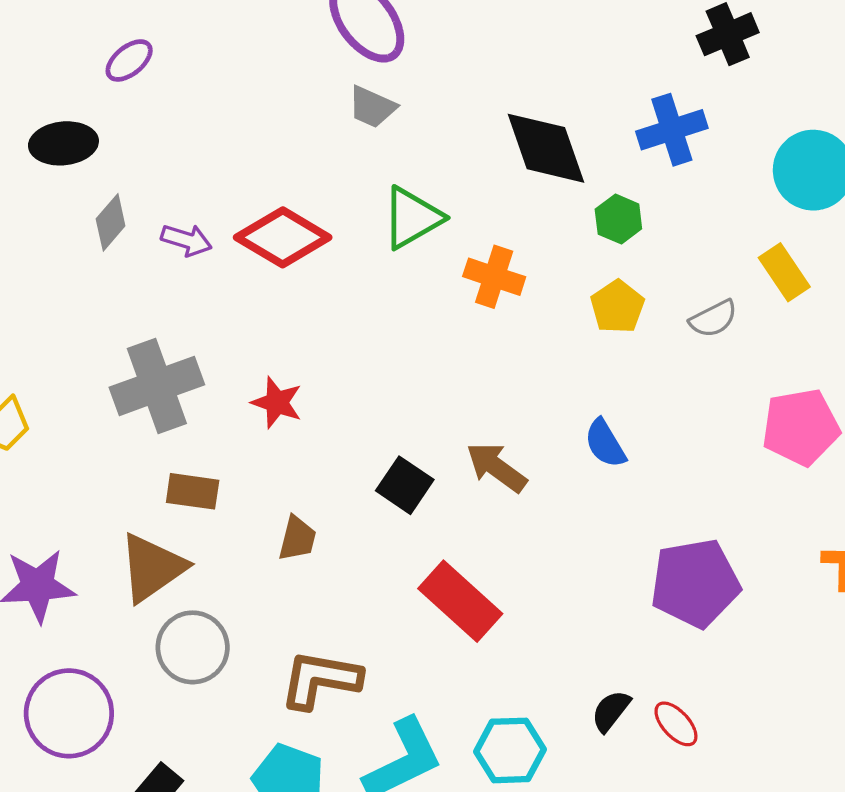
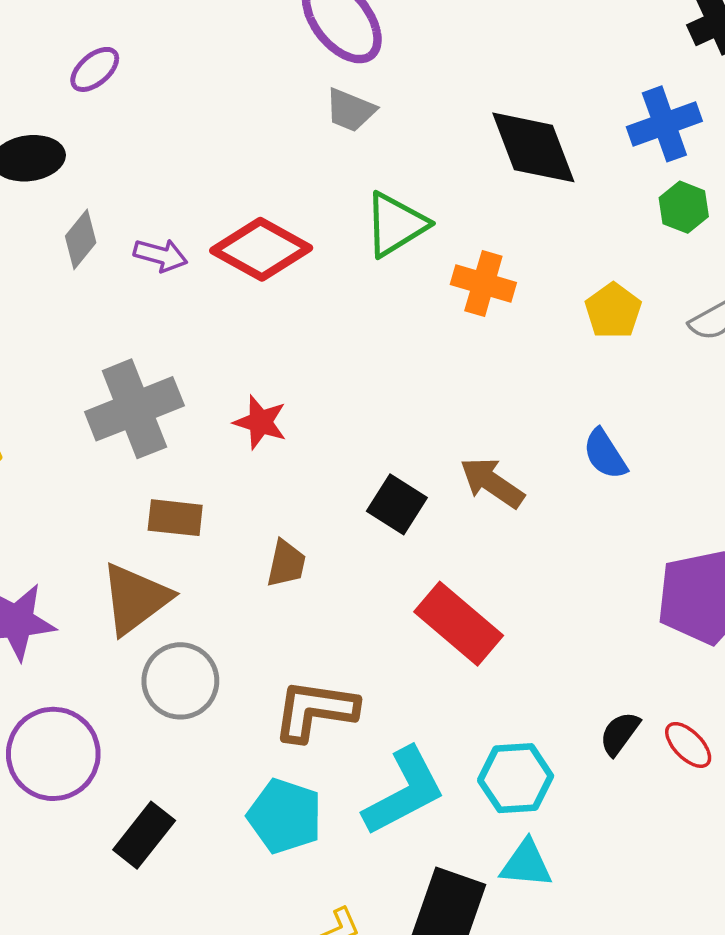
green hexagon: (618, 219) -> (684, 207), moved

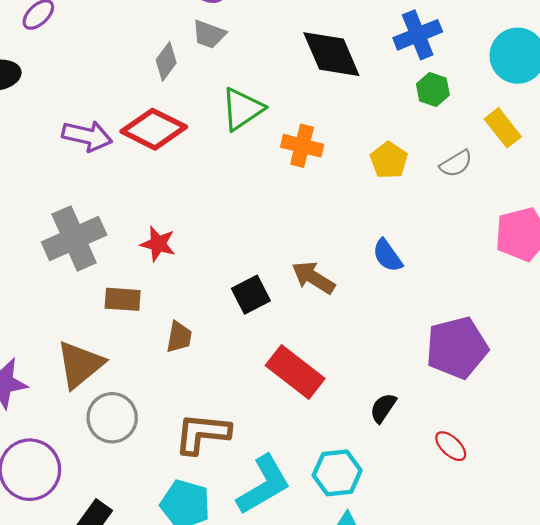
gray diamond: (81, 239) -> (166, 61), moved
purple arrow: (161, 255) -> (87, 136), size x1.4
black square: (397, 504) -> (251, 295), turned 33
brown rectangle: (175, 518) -> (123, 299), moved
black semicircle: (620, 734) -> (383, 408), moved

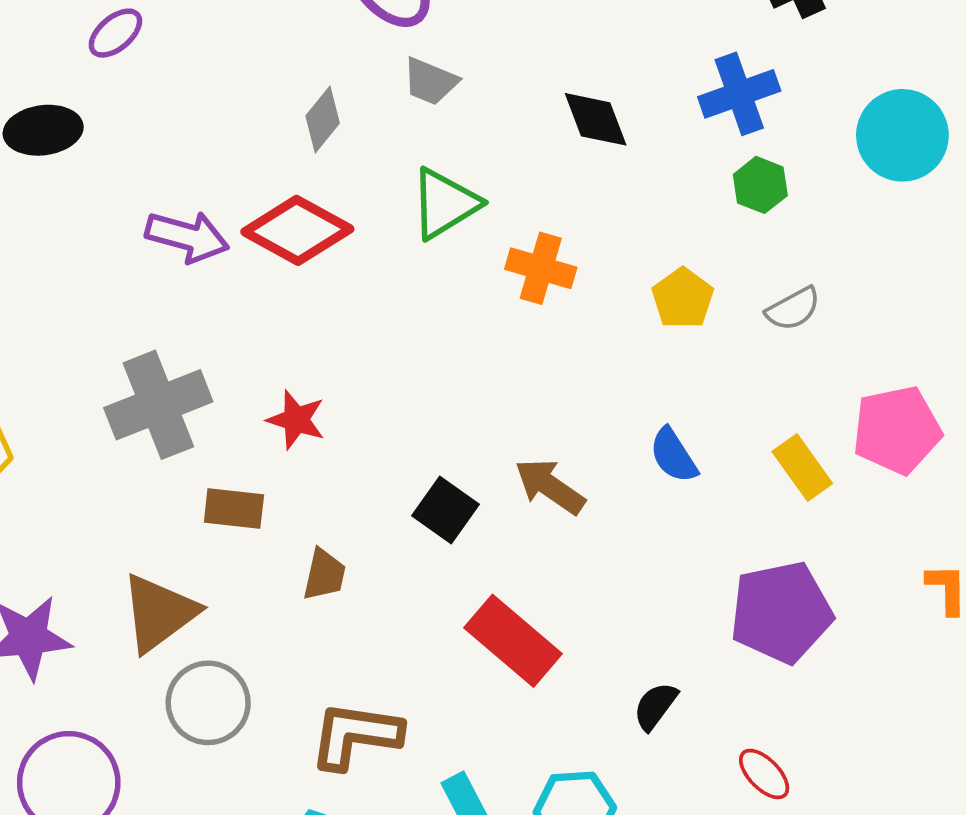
gray trapezoid: (209, 34) -> (430, 81), moved
black diamond: (331, 54) -> (596, 119), size x0.7
yellow rectangle: (503, 128) -> (802, 468), moved
black square: (251, 295) -> (445, 510), turned -30

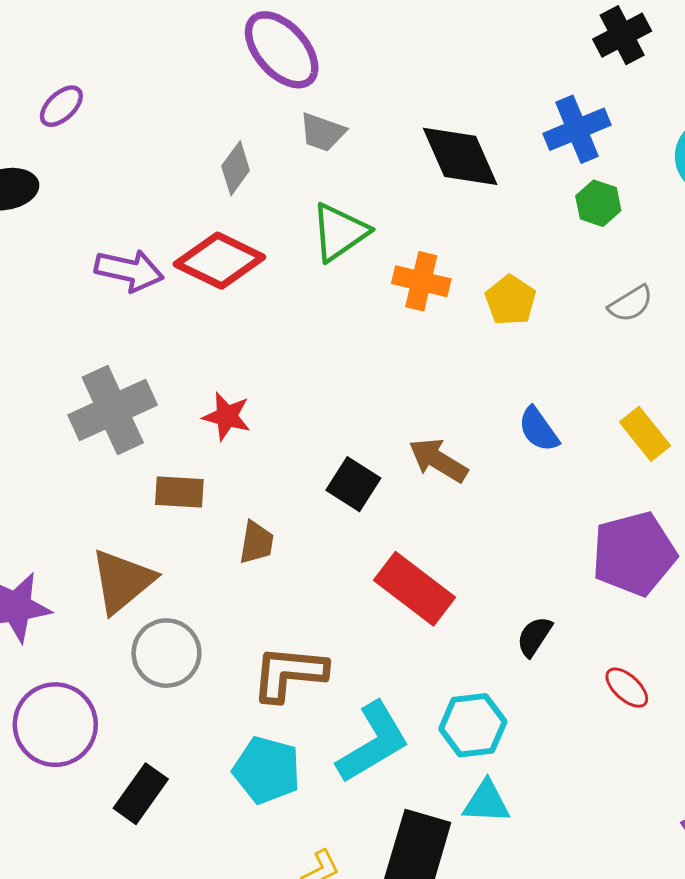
black diamond: (596, 119) -> (460, 156), size x1.4
yellow pentagon: (683, 298) -> (510, 300), moved

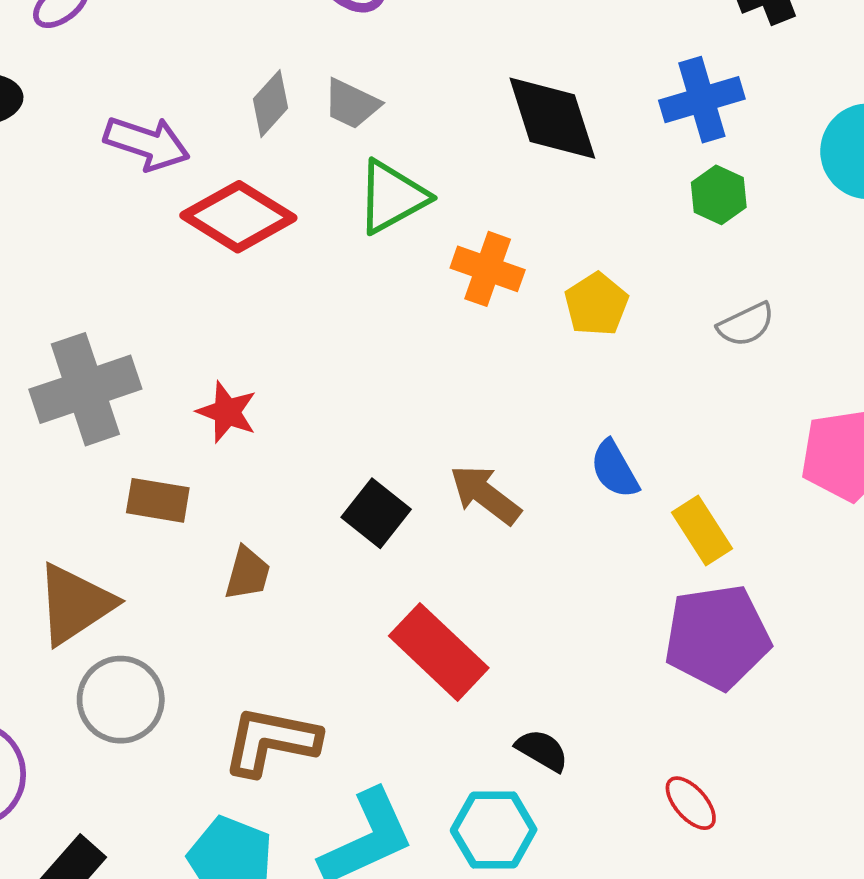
gray trapezoid: (322, 132) -> (352, 104), moved
purple arrow: (129, 270) -> (147, 143), moved
yellow rectangle: (645, 434) -> (702, 530), moved
black semicircle: (534, 636) -> (542, 750), moved, turned 81

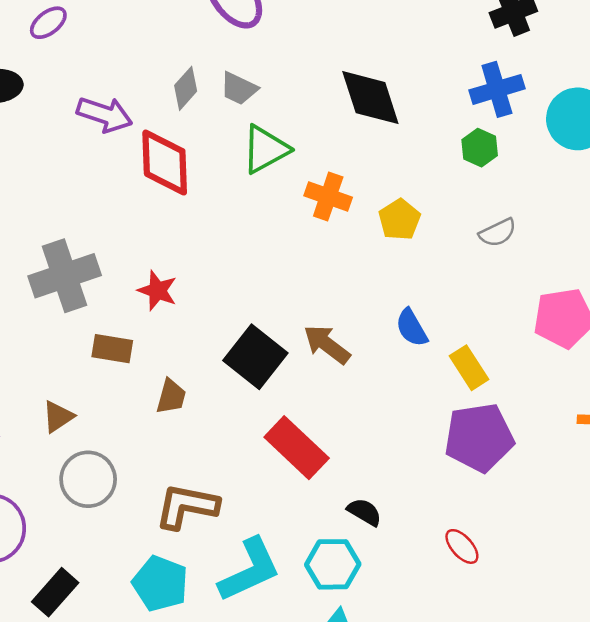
blue cross: (702, 100) -> (497, 89), moved
red diamond: (238, 217) -> (165, 163), turned 56
black square: (376, 513) -> (255, 357), size x1.4
brown triangle: (75, 604) -> (58, 417), size x0.6

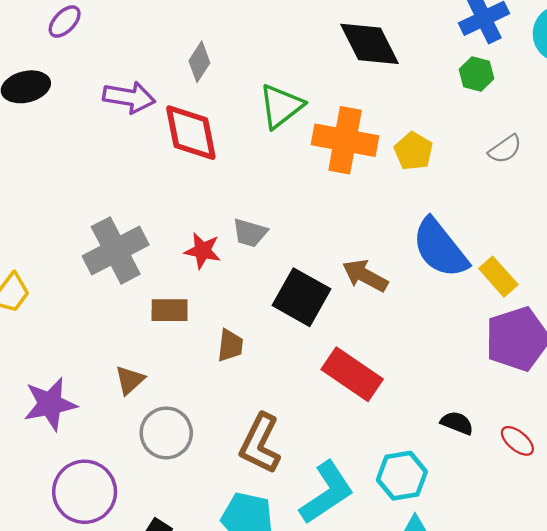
gray trapezoid: (239, 88) -> (250, 233), moved
orange cross: (328, 196) -> (345, 140), size x1.5
blue semicircle: (412, 328) -> (440, 248), size x1.8
brown L-shape: (187, 506) -> (260, 444), turned -66
black semicircle: (364, 512) -> (457, 423), moved

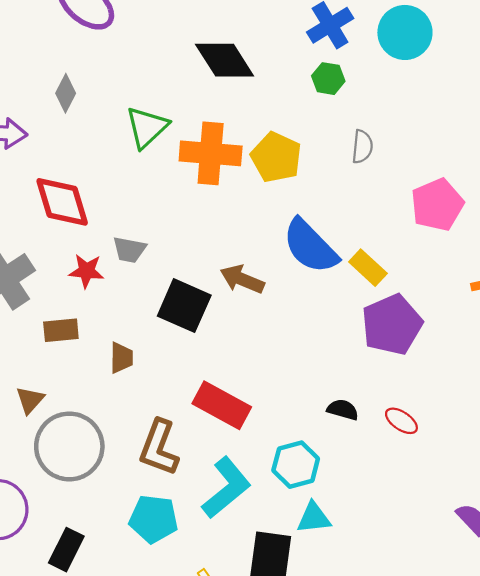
red diamond: (191, 133) -> (62, 202), moved
gray semicircle: (505, 149) -> (362, 147), turned -44
yellow pentagon: (414, 151) -> (276, 157), size x1.4
red rectangle: (352, 374) -> (222, 405), moved
gray circle: (166, 433) -> (69, 446), size x1.4

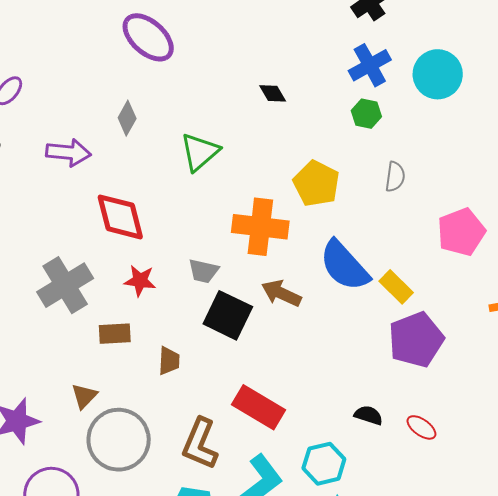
black diamond: (225, 60) -> (273, 93), size x0.5
orange cross: (211, 153) -> (260, 227), moved
gray trapezoid: (129, 250) -> (203, 271), moved

